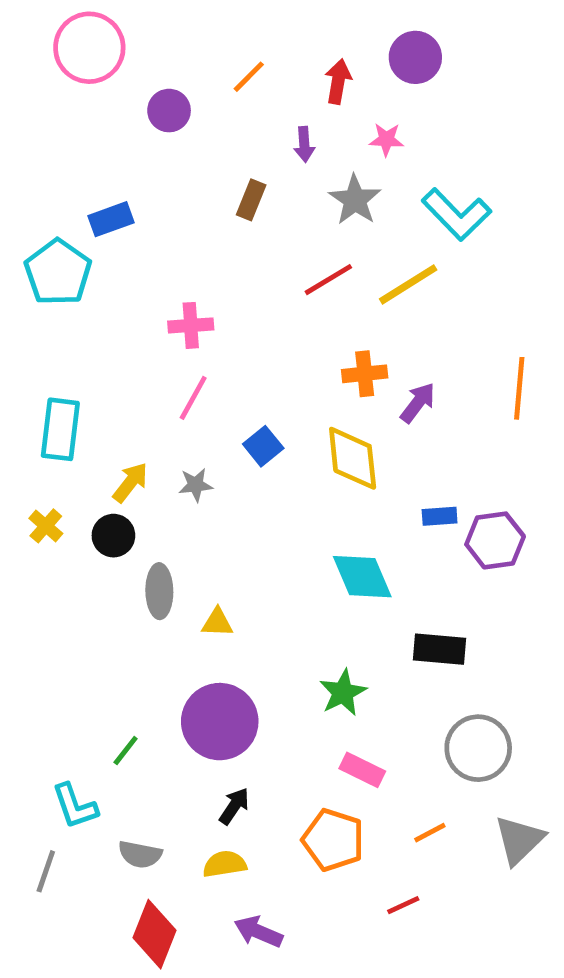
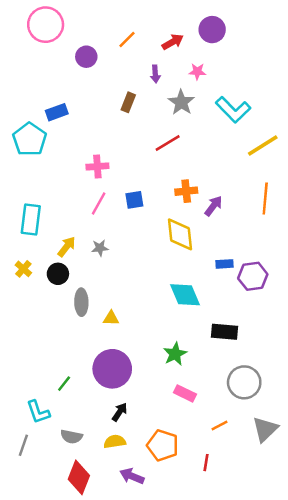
red arrow: (338, 82) -> (173, 42), turned 50
yellow line: (408, 284) -> (263, 146), moved
blue square: (263, 446) -> (134, 200), moved, turned 30
orange pentagon: (333, 840) -> (163, 445), moved
red line: (403, 905) -> (206, 463), turned -56

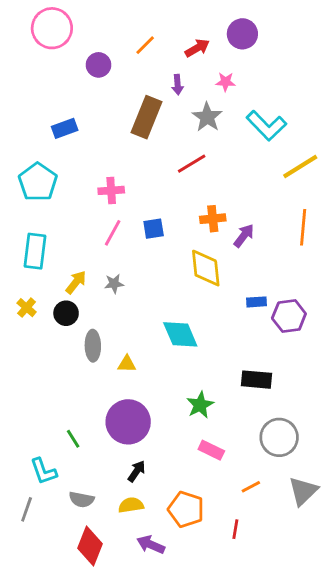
brown rectangle: (128, 102) -> (146, 117), size x1.8
cyan pentagon: (30, 139) -> (38, 182), moved
cyan diamond: (185, 295) -> (180, 334), moved
green line: (64, 384) -> (73, 439), turned -70

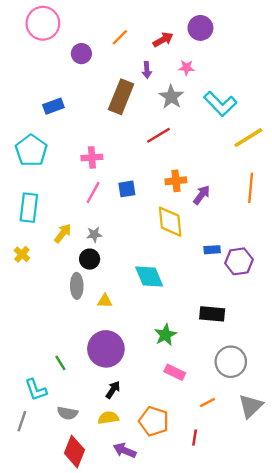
black circle: (66, 313) -> (90, 259), moved

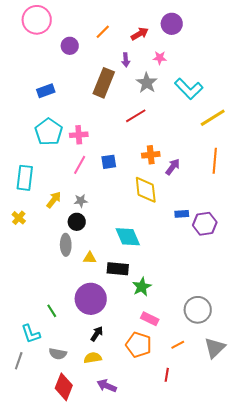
cyan pentagon: (31, 150) -> (49, 132), moved
black rectangle: (212, 314) -> (118, 269), moved
orange pentagon: (154, 421) -> (139, 345), moved

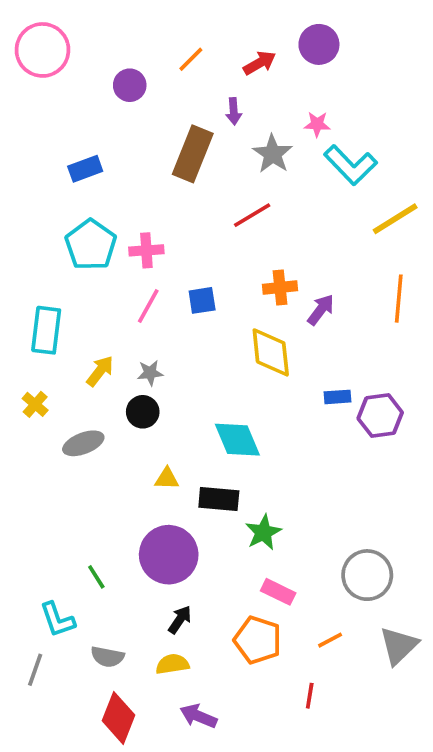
pink circle: (37, 20) -> (42, 50), moved
pink star: (160, 58) -> (317, 124), moved
gray ellipse: (66, 245) -> (83, 443), moved, turned 70

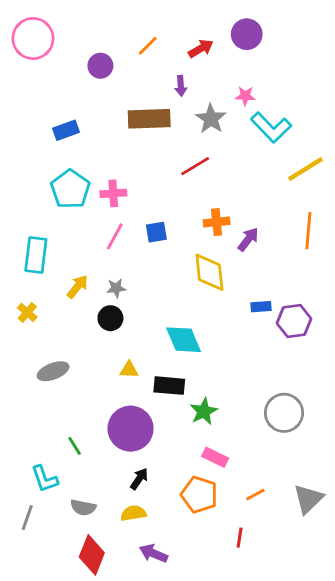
brown rectangle: (193, 154) -> (149, 119), turned 66
gray ellipse: (83, 443) -> (53, 371), moved
gray circle: (367, 575) -> (284, 413), moved

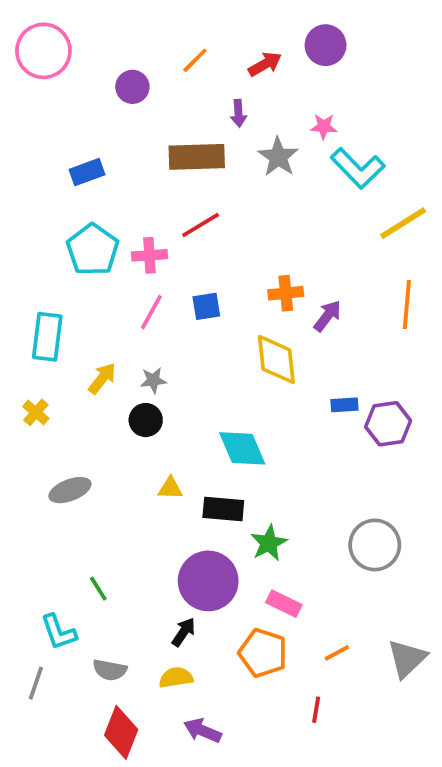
red line: (195, 166) -> (201, 225), moved
purple circle: (131, 429) -> (208, 581), moved

